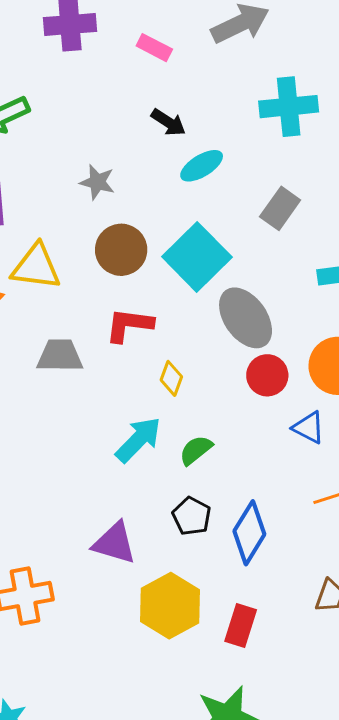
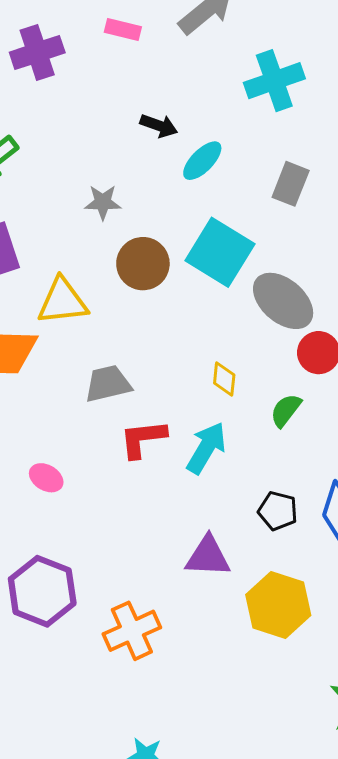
pink rectangle: (154, 48) -> (123, 29), moved
red L-shape: (129, 325) -> (143, 439), moved
green semicircle: (196, 450) -> (286, 410), moved

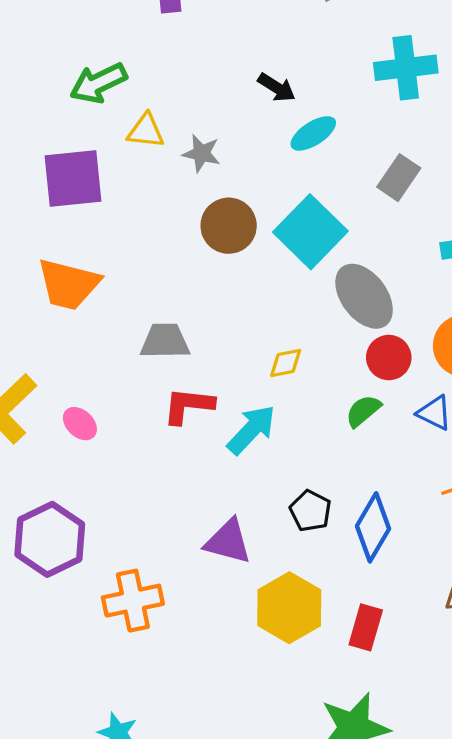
yellow triangle: (63, 301) -> (146, 131), moved, size x0.7
yellow diamond: (224, 379) -> (286, 363), turned 60
green semicircle: (286, 410) -> (363, 411), moved

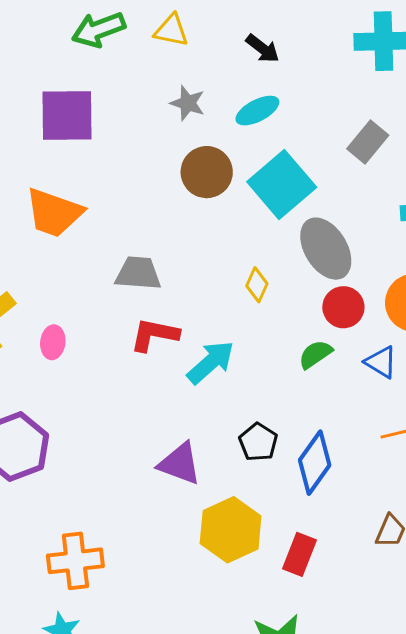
yellow triangle: (146, 131) -> (171, 30), moved
cyan ellipse: (313, 133) -> (257, 111), moved
yellow diamond: (286, 363) -> (257, 285), moved, turned -60
pink ellipse: (80, 424) -> (53, 342), turned 48
orange cross: (133, 601) -> (75, 561), moved

